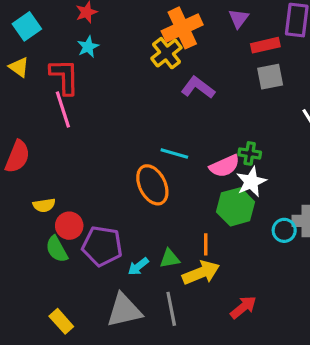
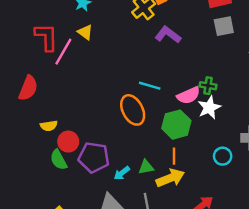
yellow triangle: (19, 67) -> (85, 32), moved
red L-shape: (64, 77) -> (46, 37), moved
pink line: (63, 110) -> (63, 52), turned 48
green hexagon: (236, 207) -> (176, 125), moved
cyan circle: (284, 230) -> (223, 156), moved

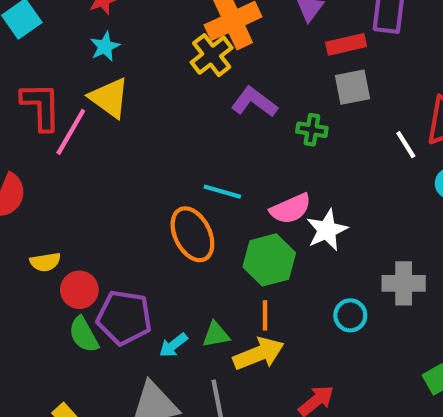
yellow triangle: (85, 32) -> (109, 98), size x1.5
green cross: (208, 86) -> (312, 130), moved
green semicircle: (59, 160) -> (84, 335), moved

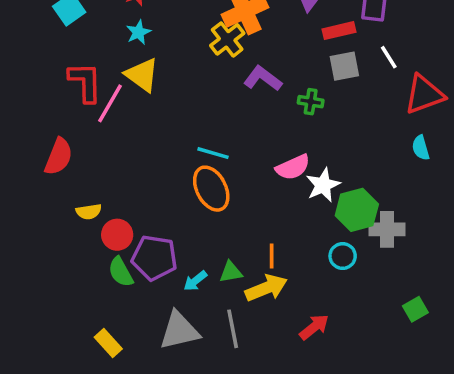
white line: (406, 145) -> (389, 57), moved
cyan line: (222, 192) -> (213, 153), moved
green hexagon: (269, 260) -> (357, 210), moved

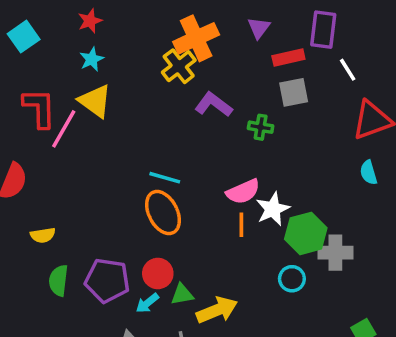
white line: (389, 57) -> (348, 70), moved
red circle: (117, 235) -> (158, 273), moved
orange line: (272, 256) -> (241, 225), moved
green semicircle: (121, 272) -> (58, 280), moved, turned 36

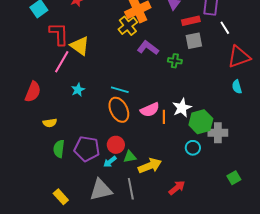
cyan star: (92, 59) -> (78, 90), moved
red L-shape: (39, 108) -> (59, 34), moved
pink semicircle: (243, 192) -> (150, 110), moved

